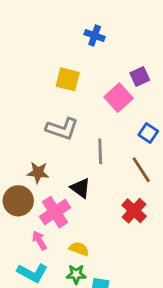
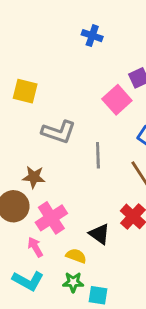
yellow square: (68, 79) -> (25, 91), moved
black triangle: (80, 188) -> (99, 234), moved

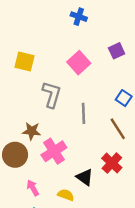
pink square: (117, 100) -> (79, 63), moved
gray L-shape: (59, 132) -> (52, 95), turned -92
pink cross: (51, 218) -> (54, 151), moved

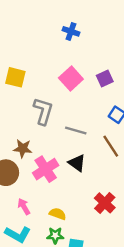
purple square: (117, 51) -> (105, 79), moved
gray line: (83, 113) -> (76, 130), turned -72
red cross: (112, 163) -> (105, 203), moved
black triangle: (85, 177) -> (77, 163), moved

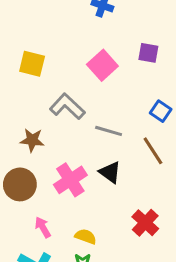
purple square: (105, 79) -> (148, 53), moved, turned 35
gray L-shape: (43, 111) -> (67, 106), turned -64
brown star: (23, 149) -> (32, 140), moved

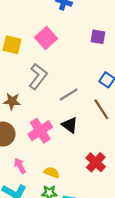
pink square: (102, 65) -> (46, 38), moved
gray L-shape: (67, 106) -> (38, 76), turned 85
gray line: (109, 131) -> (69, 94), turned -48

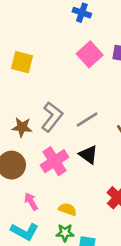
pink square: (46, 38) -> (90, 54), moved
gray L-shape: (38, 76) -> (52, 117), moved

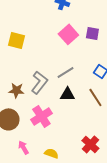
gray line: (87, 119) -> (65, 72), moved
black triangle: (88, 155) -> (67, 94), moved, turned -35

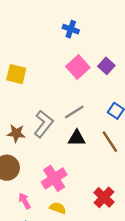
purple square: (92, 33) -> (106, 66), turned 32
pink cross: (41, 116) -> (54, 178), moved

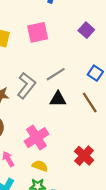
pink square: (78, 67) -> (38, 32), moved, turned 30

